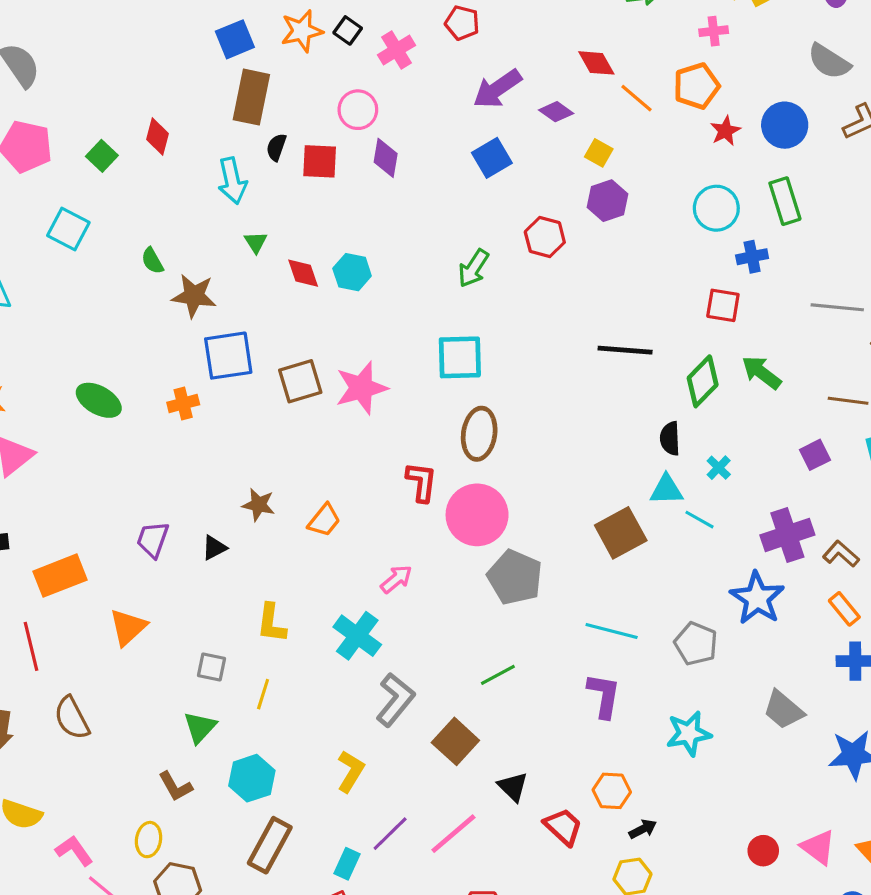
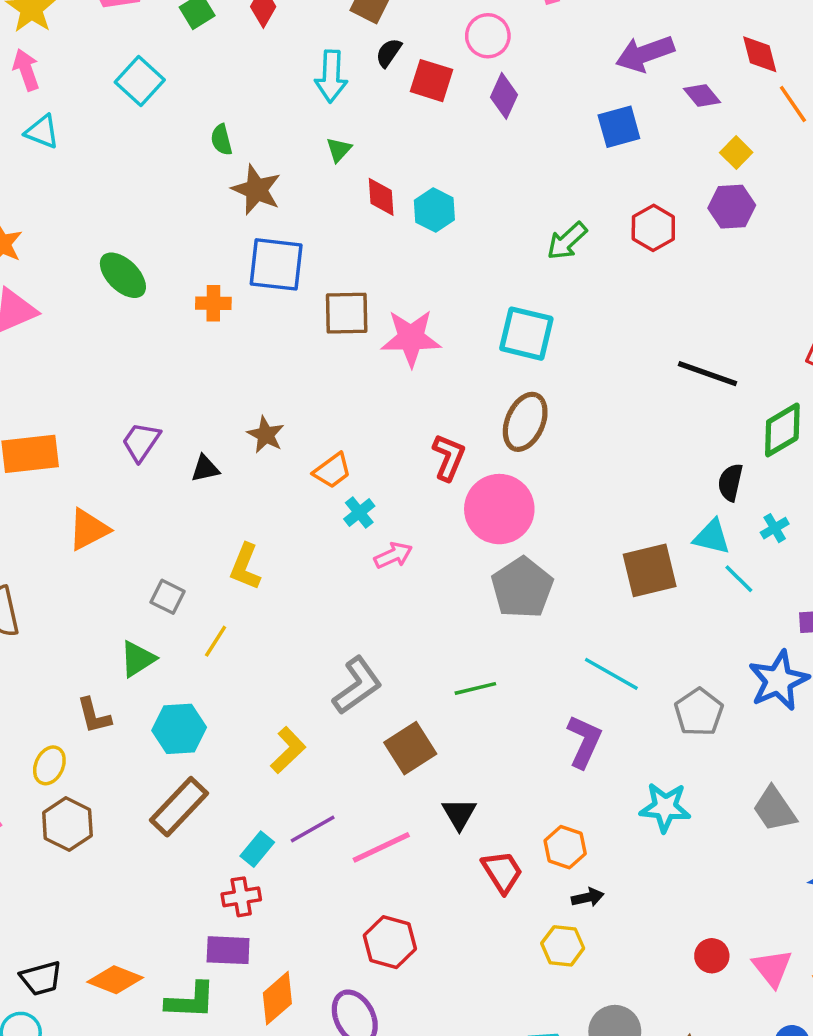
cyan cross: (357, 636) -> (359, 513), moved, size x0.6

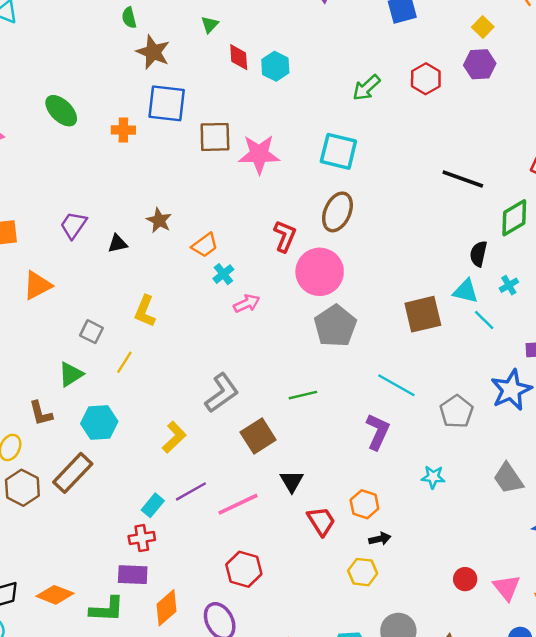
brown rectangle: (179, 807) -> (73, 473), moved
cyan star: (665, 807) -> (433, 477), size x0.7

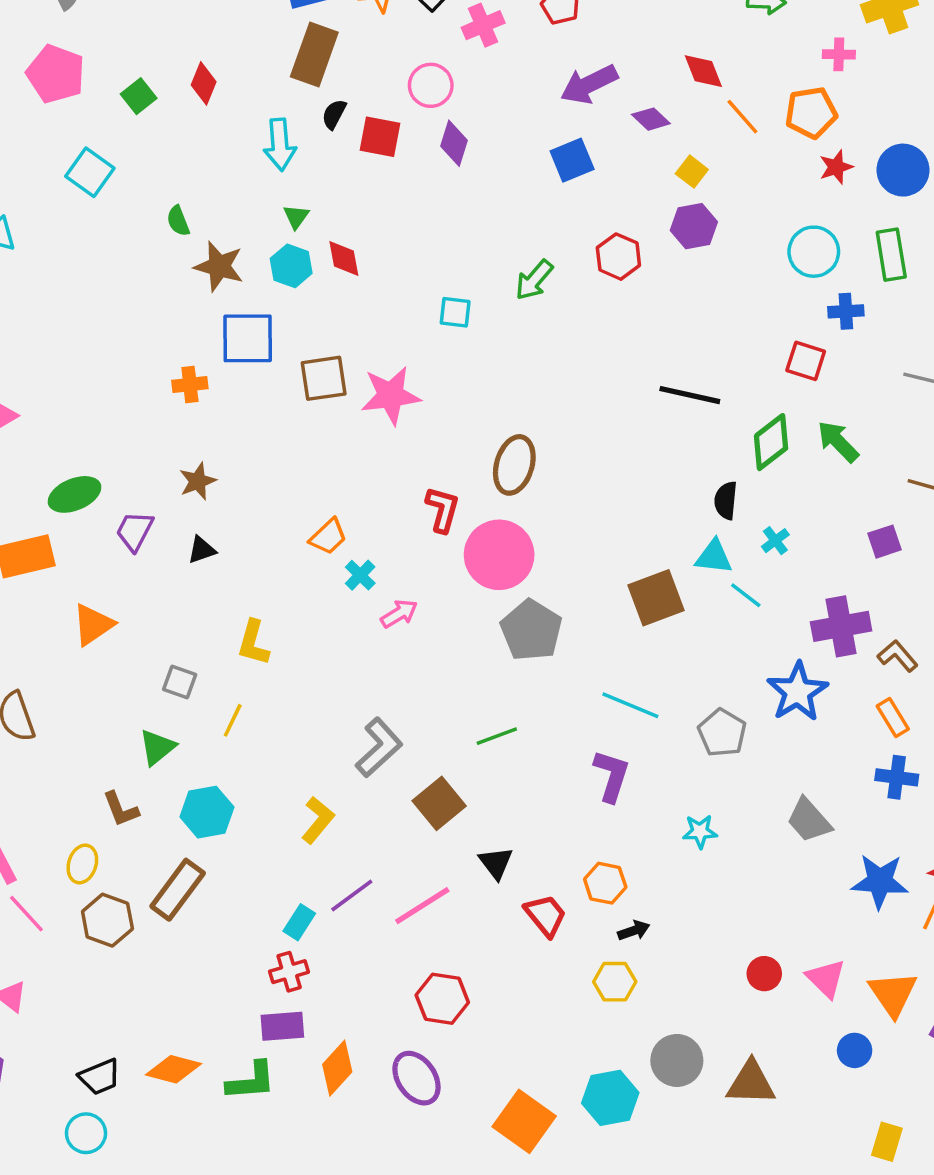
cyan hexagon: (275, 66) -> (291, 266), moved
green ellipse: (61, 111) -> (74, 494), moved, turned -60
cyan square: (338, 151) -> (455, 312), moved, size x0.6
brown star: (159, 220) -> (198, 481), moved, turned 30

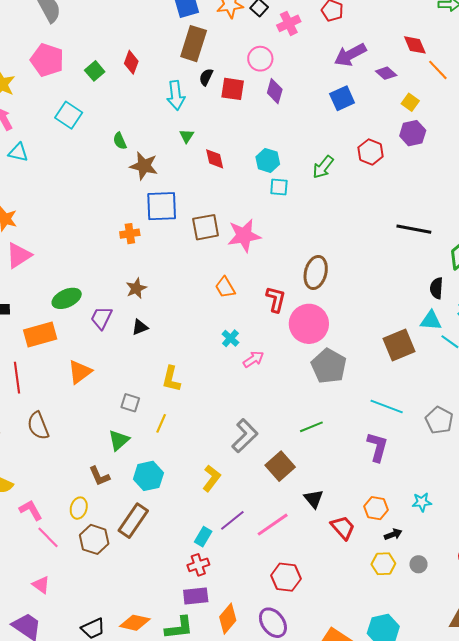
cyan hexagon: (291, 266) -> (268, 160), moved
orange trapezoid: (328, 537) -> (225, 287), moved, turned 105
cyan star: (700, 832) -> (422, 502), moved
gray circle: (677, 1060) -> (419, 564), moved, size x0.6

